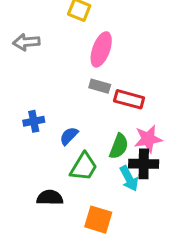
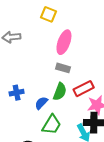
red rectangle: (129, 99) -> (84, 89), moved, turned -42
green semicircle: (119, 146) -> (60, 92), moved

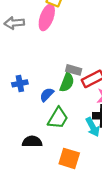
pink ellipse: (64, 42) -> (47, 17), moved
gray rectangle: (63, 68) -> (74, 70), moved

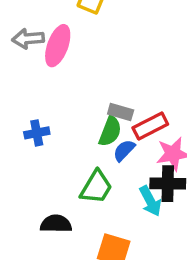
pink ellipse: (47, 17) -> (58, 46), moved
blue semicircle: (47, 95) -> (124, 150), moved

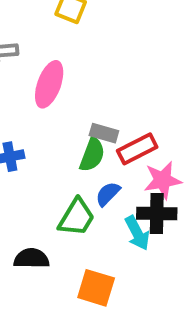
pink ellipse: (58, 46) -> (49, 84), moved
blue semicircle: (124, 150) -> (108, 194), moved

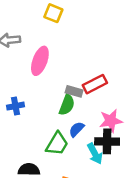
red rectangle: (137, 149) -> (95, 84), moved

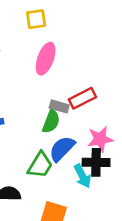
yellow square: (53, 13) -> (36, 19), turned -30
pink ellipse: (40, 61) -> (46, 59), moved
blue semicircle: (77, 129) -> (62, 149), size x1.5

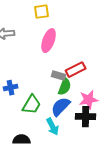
green semicircle: (51, 121) -> (65, 87), moved
green trapezoid: (40, 165) -> (32, 105), moved
cyan arrow: (82, 176) -> (53, 127), moved

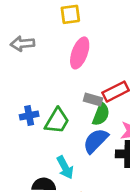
green trapezoid: (32, 105) -> (57, 121), moved
cyan arrow: (53, 127) -> (65, 167), moved

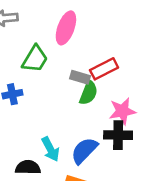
green trapezoid: (57, 121) -> (35, 59), moved
blue semicircle: (96, 141) -> (84, 151), moved

